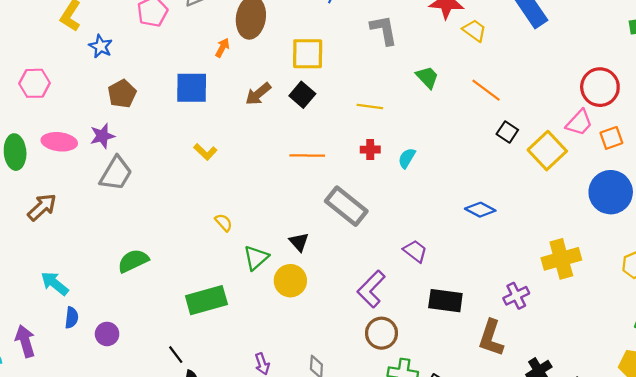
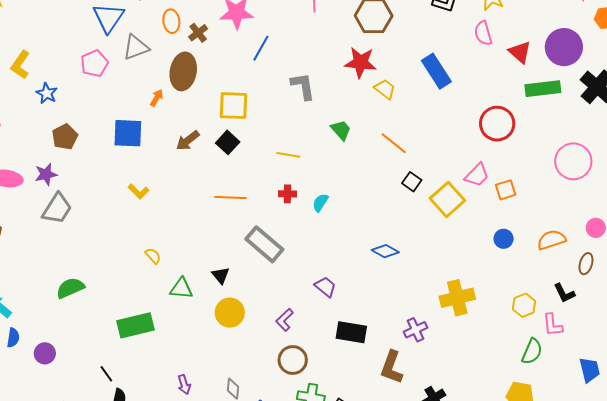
red circle: (600, 87) -> (497, 124), moved
blue circle: (611, 192) -> (504, 239), size x0.5
green triangle: (256, 258) -> (181, 288), turned 45
yellow circle: (290, 281) -> (230, 313), moved
purple L-shape: (371, 289) -> (285, 320), size x0.7

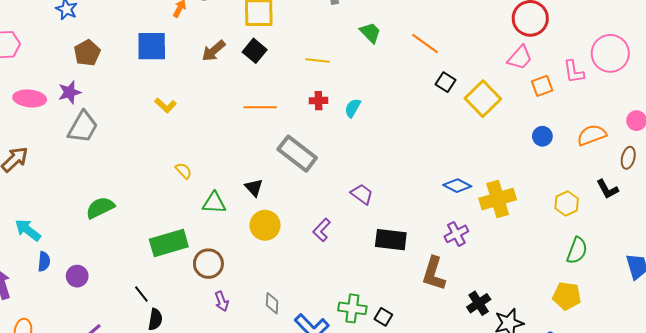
pink trapezoid: (477, 175) -> (520, 58), moved
blue diamond: (385, 251) -> (457, 186), moved
pink L-shape: (553, 325) -> (574, 72), moved
brown circle: (293, 360) -> (208, 264), moved

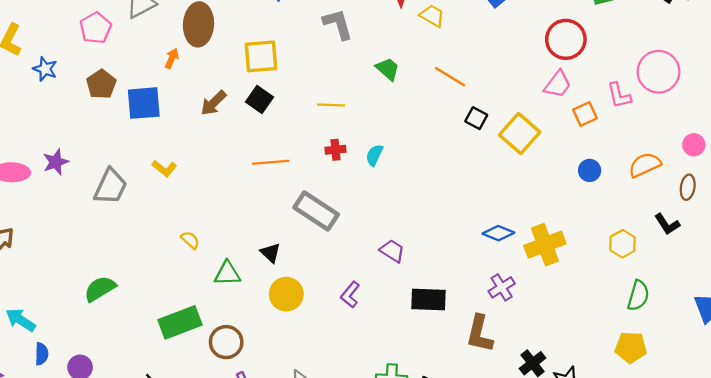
brown pentagon: (87, 53) -> (101, 84), moved
gray trapezoid: (83, 127) -> (110, 187), moved

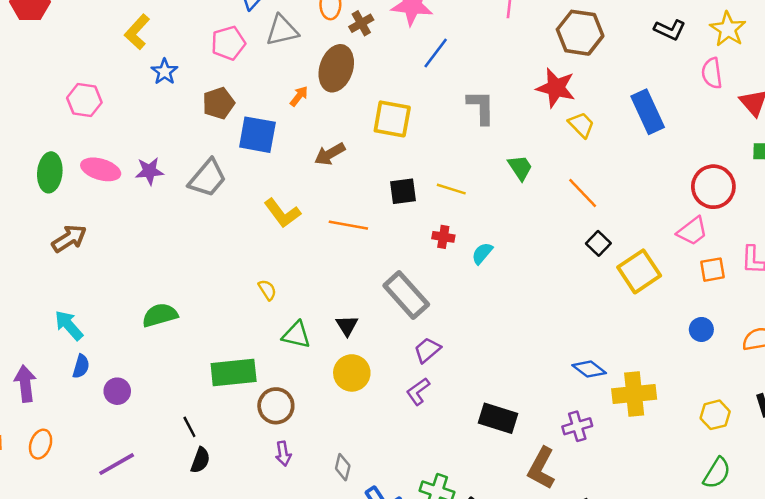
black square: (260, 99) -> (403, 191), moved, turned 32
orange line: (271, 162) -> (348, 225), moved
yellow L-shape: (164, 168) -> (282, 213), moved, size x1.4
gray trapezoid: (110, 187) -> (207, 178), moved
purple trapezoid: (392, 251) -> (427, 350), moved, turned -88

